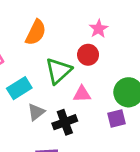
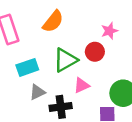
pink triangle: (82, 94) -> (82, 85), turned -35

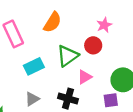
gray triangle: (37, 92) -> (32, 99), moved
black cross: (61, 107) -> (68, 99), turned 30

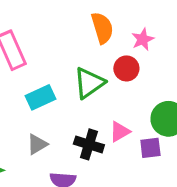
orange semicircle: (52, 22) -> (102, 28), moved, turned -50
pink triangle: (85, 77) -> (120, 132), moved

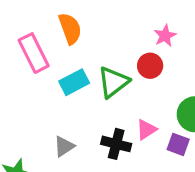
orange semicircle: (102, 28) -> (70, 29), moved
cyan rectangle: (40, 97) -> (74, 82), moved
purple square: (150, 148) -> (178, 144), turned 30

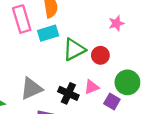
red circle: (150, 66) -> (100, 55), moved
cyan rectangle: (74, 82) -> (48, 33), moved
gray triangle: (64, 146) -> (31, 89), size x1.5

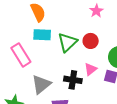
pink rectangle: (22, 19) -> (21, 55), moved
cyan rectangle: (48, 33) -> (42, 35), turned 36

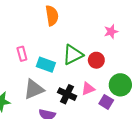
cyan rectangle: (42, 35) -> (46, 65), moved
pink rectangle: (21, 55) -> (22, 54), size x0.6

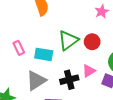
black cross: (67, 94) -> (69, 80), turned -30

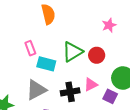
pink rectangle: (19, 48) -> (30, 48), moved

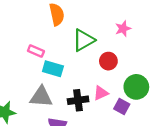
pink rectangle: (30, 48) -> (36, 51), turned -48
green triangle: (72, 52) -> (84, 40), moved
gray triangle: (36, 90) -> (41, 97), turned 30

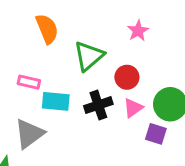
pink triangle: (101, 93) -> (133, 108), moved
gray triangle: (41, 97) -> (29, 134), moved, turned -30
black cross: (78, 100) -> (98, 105), moved

